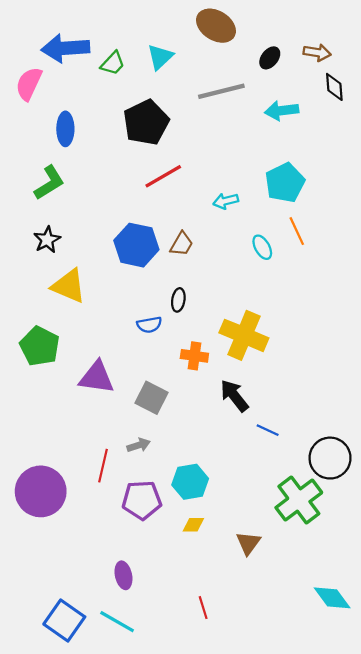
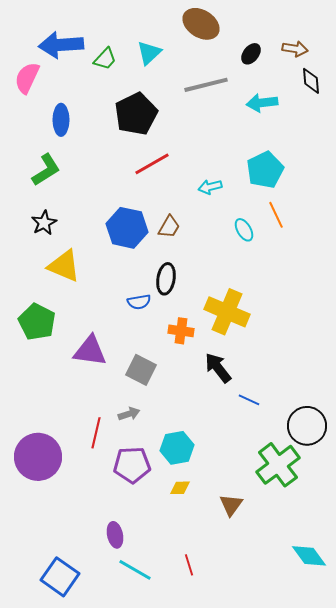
black ellipse: (178, 300) -> (166, 279), size x1.4
cyan line: (117, 622) -> (135, 570), moved

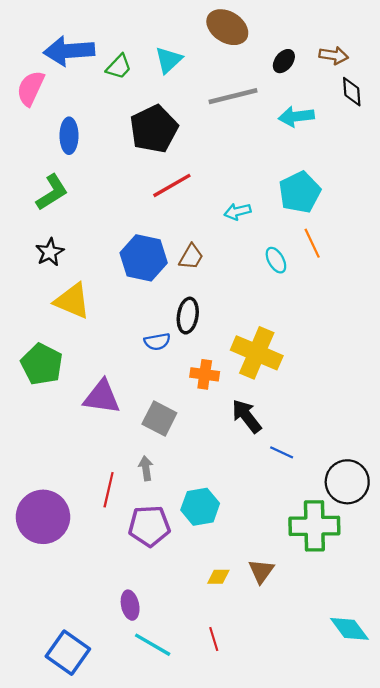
gray arrow: (129, 414) -> (146, 468), turned -80
green cross: (278, 465) -> (314, 526), turned 36
yellow diamond: (180, 488) -> (218, 577), moved

